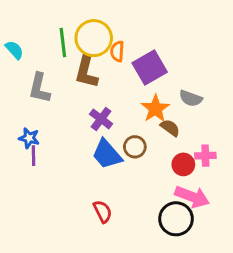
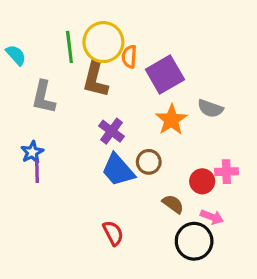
brown semicircle: (170, 128) -> (173, 204), moved
blue star: (29, 138) -> (32, 152), turned 30
pink arrow: (192, 197) -> (212, 217), size x0.6

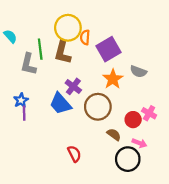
green line: (69, 47) -> (40, 49), moved
brown circle: (149, 162) -> (98, 107), size x1.6
blue trapezoid: (118, 170) -> (60, 104), moved
pink cross: (226, 172) -> (149, 113), turned 32

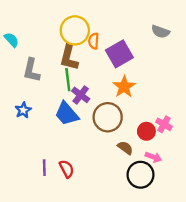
green line: (40, 49) -> (68, 80), moved
gray semicircle: (138, 72) -> (160, 32), moved
purple line: (24, 113) -> (44, 168), moved
red semicircle: (74, 154) -> (67, 169), moved

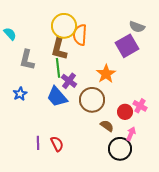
orange semicircle: (94, 41) -> (80, 35), size x1.5
purple square: (119, 54) -> (127, 46), moved
pink arrow: (153, 157) -> (131, 134), turned -88

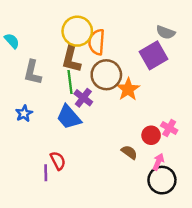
brown circle: (92, 100) -> (106, 75), moved
red semicircle: (57, 144) -> (58, 161), moved
black circle: (120, 149) -> (162, 180), moved

